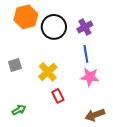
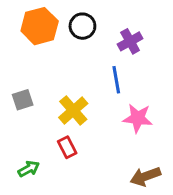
black circle: (54, 27) -> (82, 26), moved, size x0.7
blue line: (86, 54) -> (116, 80), moved
red rectangle: (58, 96) -> (67, 147), moved

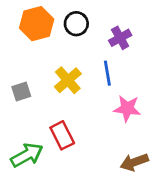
yellow cross: (73, 110) -> (68, 80), moved
red rectangle: (67, 147) -> (62, 135), size x1.4
green arrow: (29, 169) -> (27, 155), size x1.6

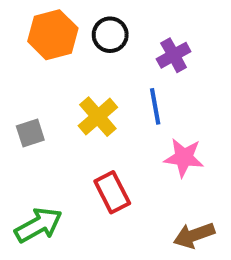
red rectangle: (62, 135) -> (112, 192), moved

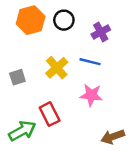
blue line: (155, 106) -> (90, 62), turned -66
pink star: (184, 158) -> (91, 95), moved
red rectangle: (112, 192) -> (50, 114), moved

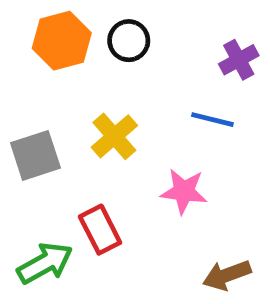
purple cross: (101, 32) -> (239, 60), moved
blue line: (90, 62) -> (212, 120), moved
gray square: (17, 77) -> (35, 155), size x1.5

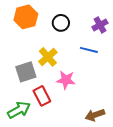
black circle: (129, 41) -> (61, 23), moved
gray square: (35, 155) -> (26, 72), moved
pink star: (184, 191) -> (66, 80), moved

